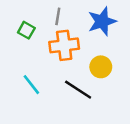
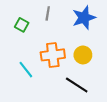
orange cross: (64, 45) -> (53, 55), moved
black line: (78, 90) -> (77, 85), moved

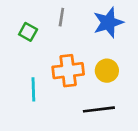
cyan line: (26, 70) -> (33, 89), turned 36
black line: (77, 85) -> (99, 109), turned -40

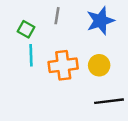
cyan line: (33, 89) -> (31, 55), moved
black line: (99, 109) -> (109, 101), moved

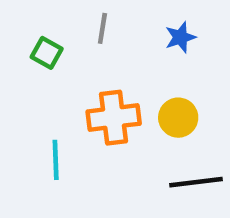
blue star: (100, 21) -> (180, 37), size x0.6
cyan line: (31, 55) -> (56, 160), moved

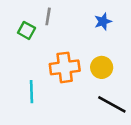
gray line: (102, 28) -> (48, 16), moved
black line: (196, 182) -> (112, 104), turned 36

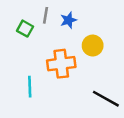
blue star: (103, 22) -> (68, 20), moved
yellow circle: (102, 67) -> (93, 46), moved

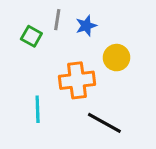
black line: (106, 99) -> (104, 123), moved

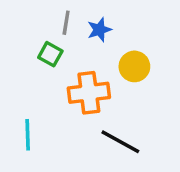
green square: (31, 36) -> (50, 54), moved
cyan line: (38, 109) -> (28, 135), moved

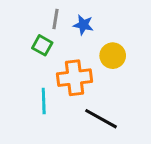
blue star: (99, 30) -> (83, 25), turned 30
cyan line: (28, 135) -> (44, 101), moved

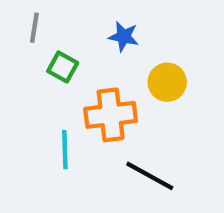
gray line: (55, 19) -> (34, 28), moved

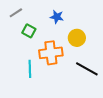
gray line: (34, 28) -> (16, 13), turned 48
black line: (150, 176) -> (87, 69), moved

